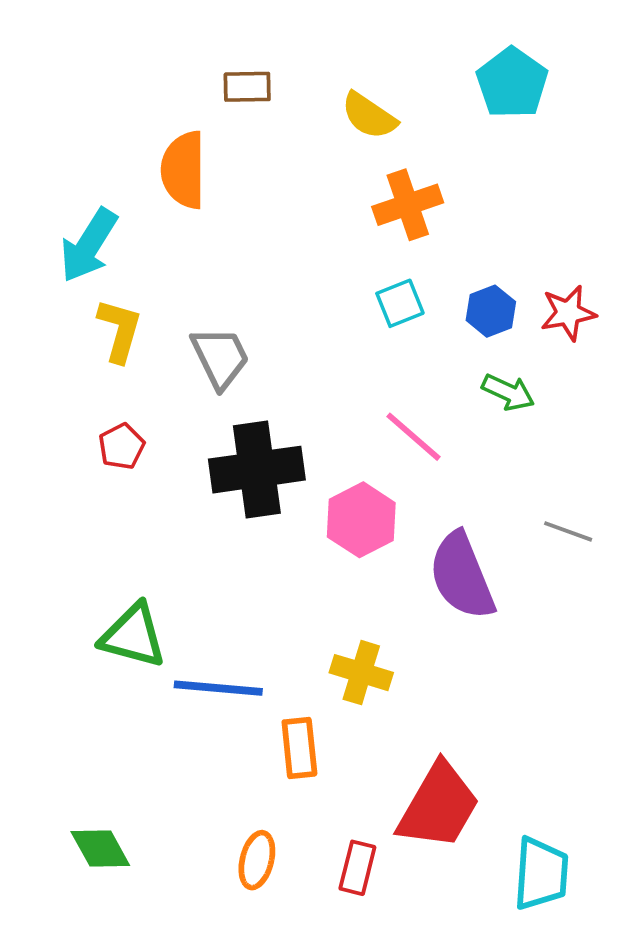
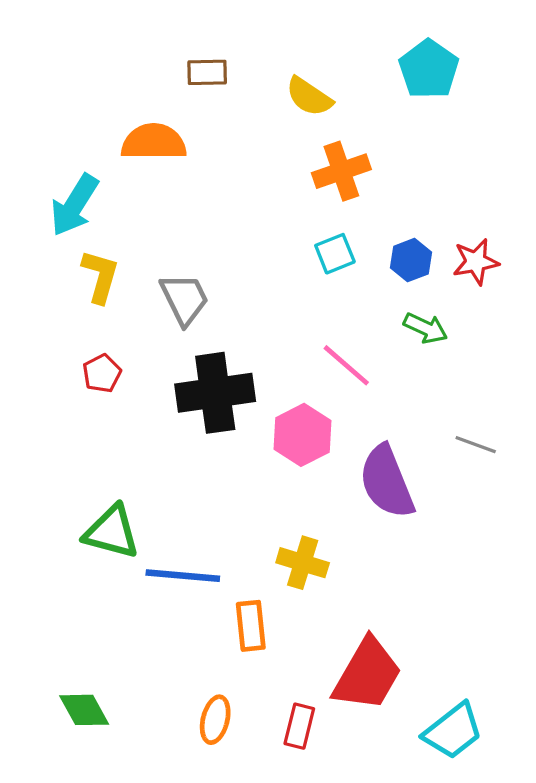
orange semicircle: (183, 170) -> (154, 142), turned 90
cyan trapezoid: (541, 874) -> (453, 731), turned 48

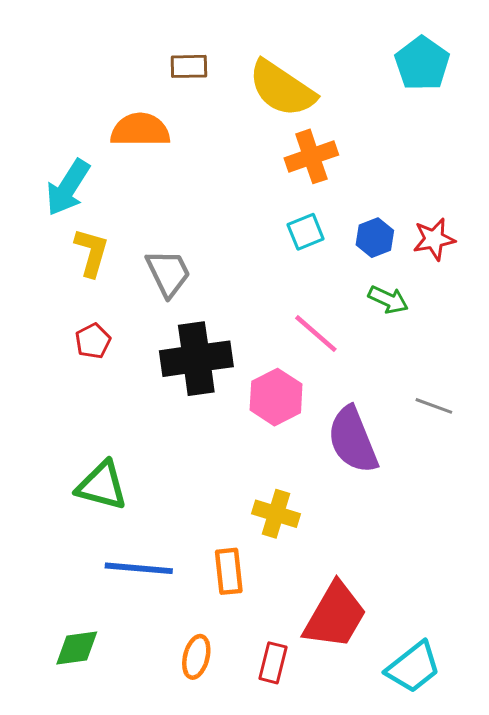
cyan pentagon: (429, 69) -> (422, 63), moved
yellow semicircle: (309, 97) -> (282, 89), size x1.6
blue line: (183, 576) -> (139, 568), moved
green diamond: (84, 710) -> (77, 648), turned -69

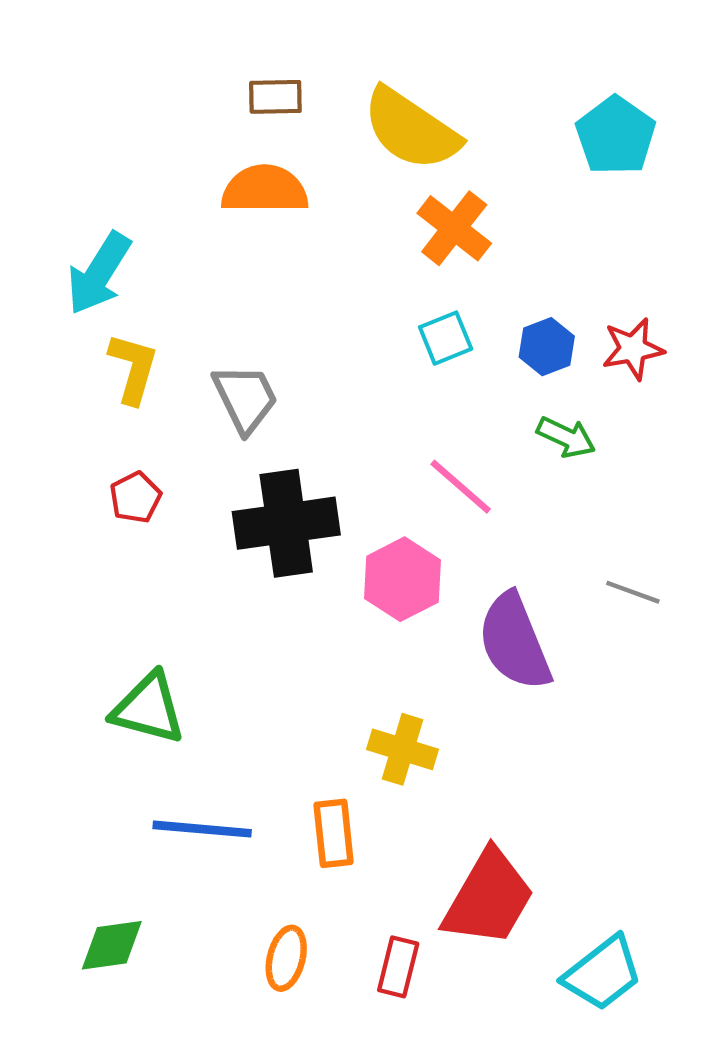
cyan pentagon: (422, 63) -> (616, 136), moved
orange semicircle: (140, 130) -> (265, 189), moved
orange cross: (311, 156) -> (454, 228), turned -33

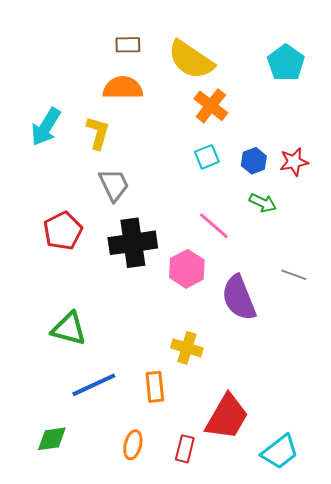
yellow L-shape: (133, 368) -> (98, 133), moved
red pentagon: (135, 497) -> (63, 231), size x1.6
blue line: (202, 829) -> (94, 385), turned -30

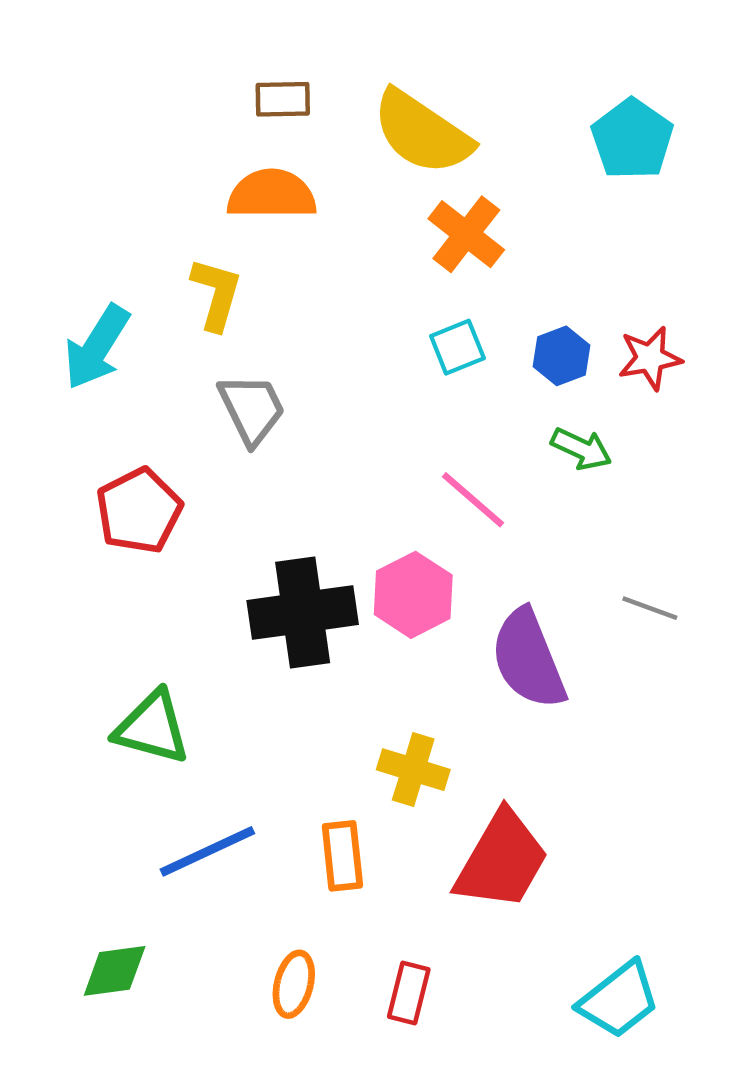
cyan arrow: (46, 127) -> (97, 347), moved
black cross: (133, 243) -> (303, 613), moved
red trapezoid: (227, 417) -> (502, 860), moved

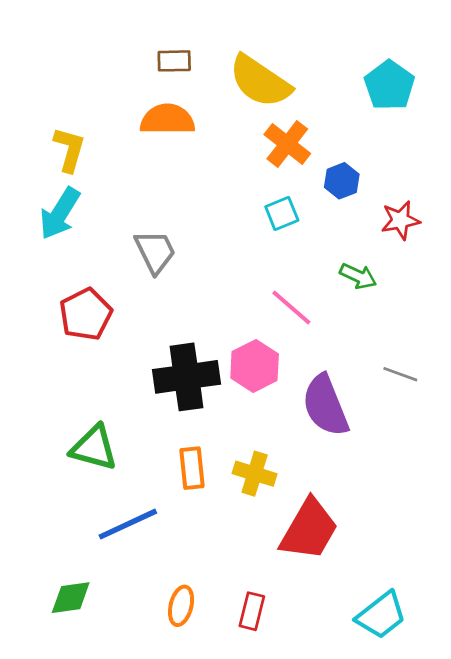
yellow L-shape: (216, 294) -> (69, 149), moved
blue hexagon: (561, 356) -> (342, 181), moved
orange rectangle: (342, 856) -> (192, 468), moved

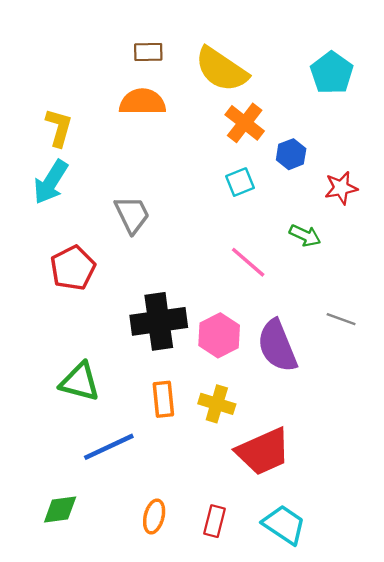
pink hexagon: (255, 366) -> (219, 335), moved
red trapezoid: (309, 529) -> (263, 451), turned 36
cyan trapezoid: (381, 615) -> (284, 525), moved, turned -108

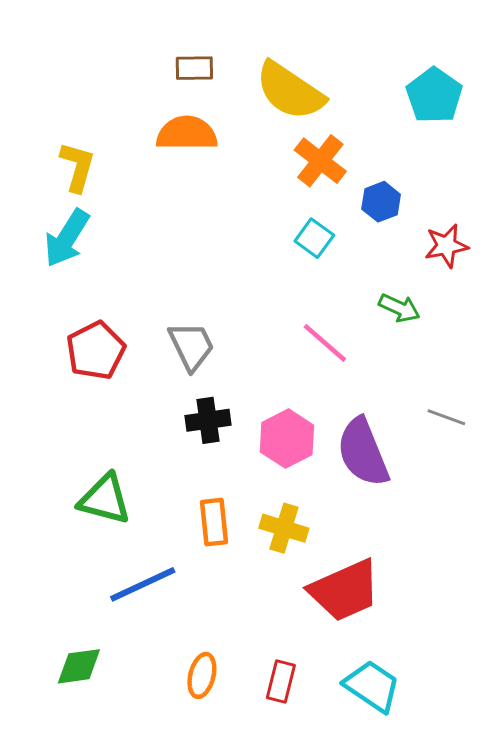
cyan square: (240, 182) -> (314, 238), turned -32
gray trapezoid: (132, 215) -> (191, 346), moved
black cross: (159, 321) -> (208, 420), size x0.6

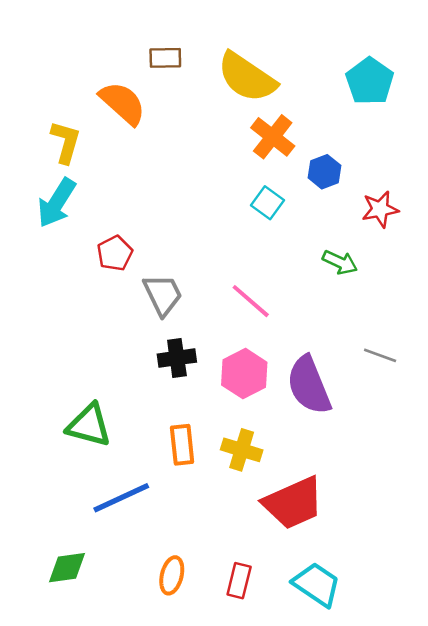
orange semicircle: (187, 133) -> (123, 103), moved, turned 42
pink line: (325, 343) -> (251, 301), moved
red pentagon: (96, 351) -> (115, 253), moved, size x0.7

